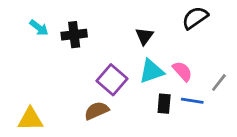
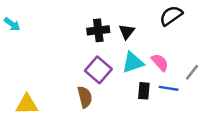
cyan arrow: (39, 28) -> (12, 24), moved
black cross: (74, 35) -> (98, 30), moved
brown semicircle: (97, 111) -> (85, 97), turned 100

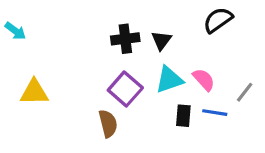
yellow triangle: (27, 104) -> (34, 92), moved

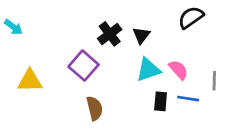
black cross: (125, 39) -> (110, 34), turned -30
purple square: (125, 89) -> (84, 66), moved
gray line: (245, 92) -> (214, 81), turned -36

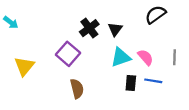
yellow triangle: (30, 81) -> (24, 66), turned -50
gray line: (214, 81) -> (175, 57), moved

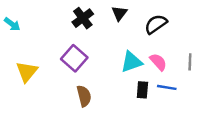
black semicircle: (156, 15) -> (156, 24), moved
black cross: (89, 28) -> (83, 18), moved
black triangle: (115, 29) -> (119, 13), moved

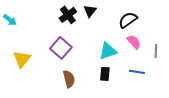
black triangle: (119, 13) -> (90, 11), moved
pink semicircle: (158, 62) -> (134, 42), moved
black rectangle: (142, 90) -> (105, 74), moved

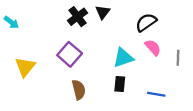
blue line: (137, 72) -> (156, 94), moved

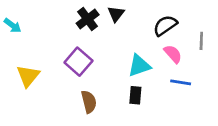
gray line: (178, 58) -> (201, 41), moved
blue line: (156, 94) -> (181, 82), moved

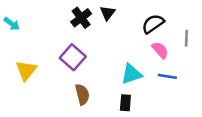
cyan triangle: (139, 66) -> (131, 74), moved
black rectangle: (135, 95) -> (125, 103), moved

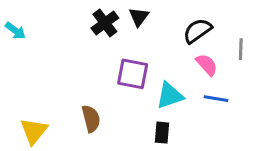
purple square: (73, 57) -> (133, 74), moved, turned -30
yellow triangle: (26, 70) -> (34, 131), moved
brown semicircle: (82, 94) -> (91, 119), moved

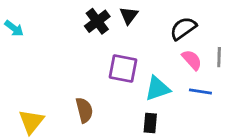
gray line: (241, 49) -> (219, 57), moved

